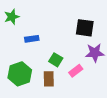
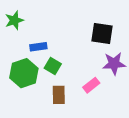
green square: (56, 60) -> (53, 66), moved
green hexagon: (20, 74) -> (24, 73), moved

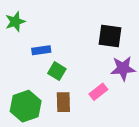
green hexagon: (24, 73) -> (26, 106), moved

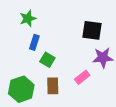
green star: (15, 22) -> (28, 18), moved
blue rectangle: (41, 50) -> (34, 42), turned -64

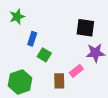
green star: (28, 18) -> (17, 17), moved
brown rectangle: (53, 86) -> (59, 81), moved

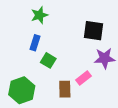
green star: (17, 17) -> (39, 15), moved

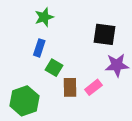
brown rectangle: (65, 89) -> (70, 87), moved

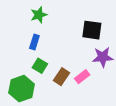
green square: (54, 68) -> (40, 66), moved
brown rectangle: (70, 87) -> (62, 77), turned 35

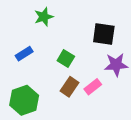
blue rectangle: (34, 42) -> (24, 54), moved, turned 40
green square: (40, 66) -> (66, 59), moved

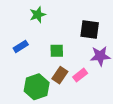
green square: (66, 59) -> (57, 51), turned -32
green hexagon: (24, 100) -> (37, 87), moved

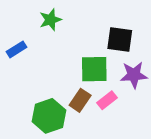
blue rectangle: (21, 46) -> (16, 49), moved
green square: (57, 51) -> (94, 69), moved, size x1.5

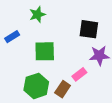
green square: (94, 69) -> (45, 51), moved
brown rectangle: (80, 100) -> (63, 89), moved

